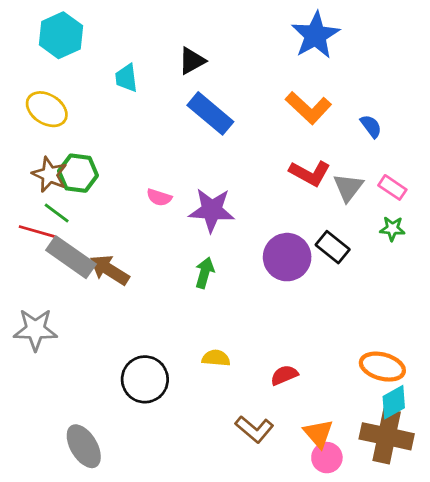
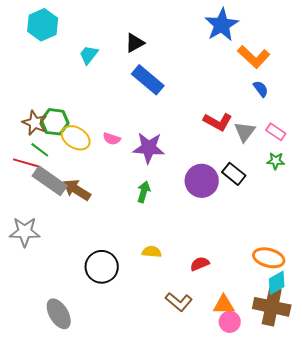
cyan trapezoid: (126, 78) -> (89, 55), turned 45
orange L-shape: (308, 108) -> (254, 57), moved
yellow ellipse: (47, 109) -> (76, 138), moved
orange triangle: (318, 433) -> (224, 305), turned -50

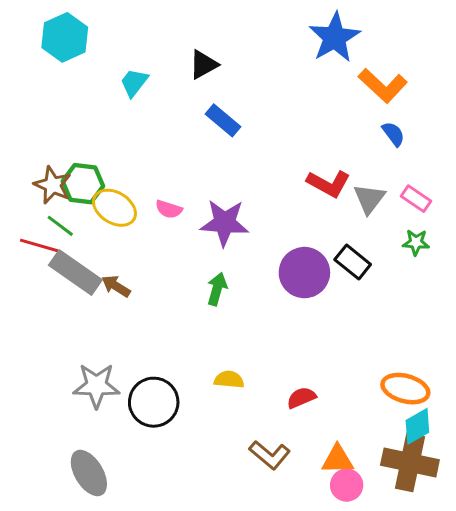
blue rectangle: (148, 80) -> (223, 120), size x0.7
brown arrow: (77, 190) -> (116, 286), size x0.7
gray star: (25, 232) -> (96, 386), moved

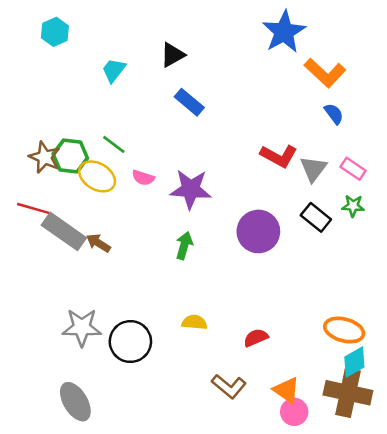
cyan hexagon: (65, 37) -> (55, 32), size x0.7
green line: (60, 226) -> (114, 144), moved
black rectangle: (353, 262) -> (316, 217), moved
orange triangle: (338, 459) -> (287, 390), turned 36

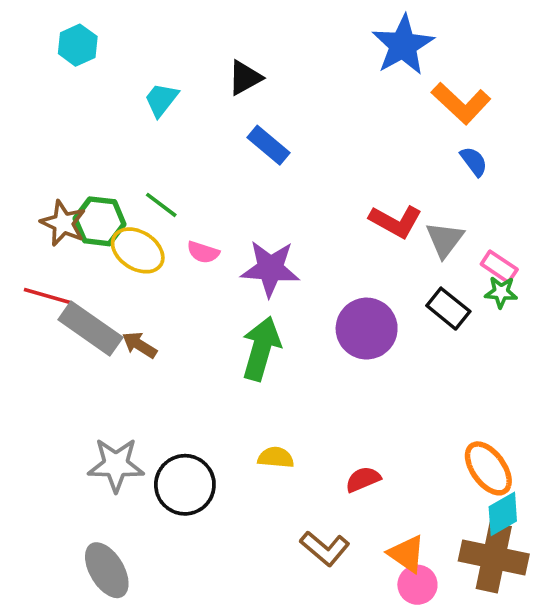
pink rectangle: (353, 169) -> (499, 267), moved
green arrow: (184, 246) -> (261, 349), size x1.6
orange ellipse: (344, 330) -> (488, 468), turned 39

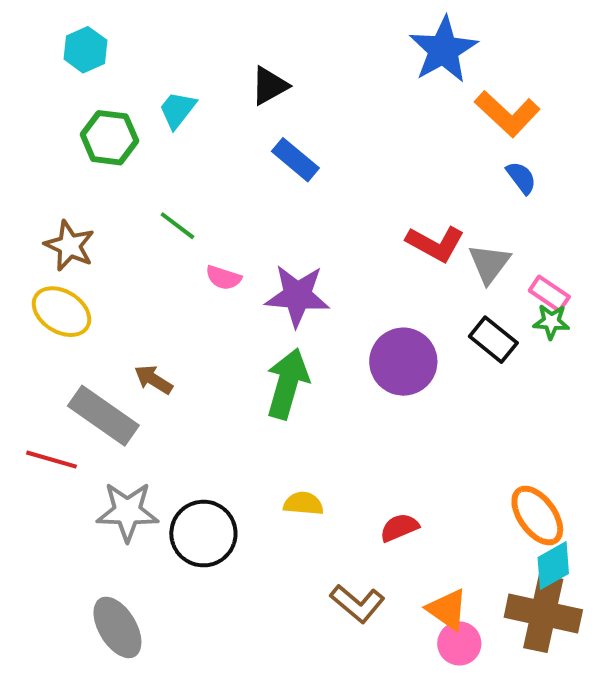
green hexagon: (100, 221) -> (109, 138), moved
yellow ellipse: (138, 250) -> (61, 312), moved
red line: (47, 296) -> (51, 460), moved
gray rectangle: (90, 329) -> (103, 416), moved

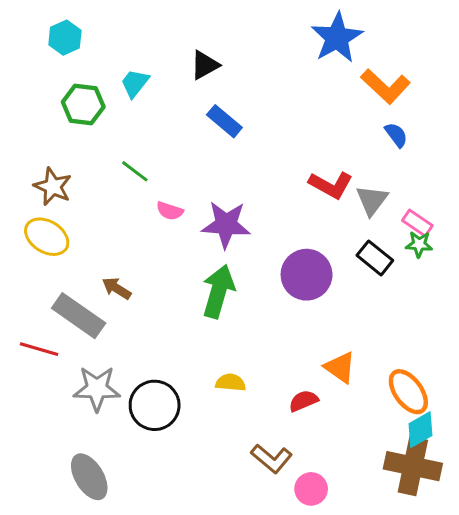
orange triangle: (447, 609) -> (340, 367), moved
pink circle: (459, 643) -> (311, 489), moved

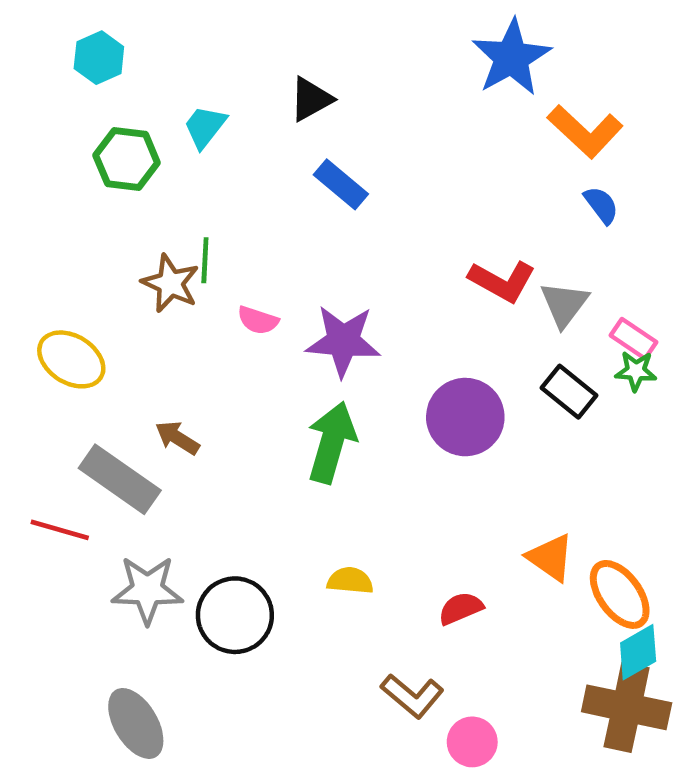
green line: (135, 171) -> (205, 260), turned 56
brown star: (53, 187) -> (170, 283), moved
orange triangle: (340, 367) -> (551, 558), moved

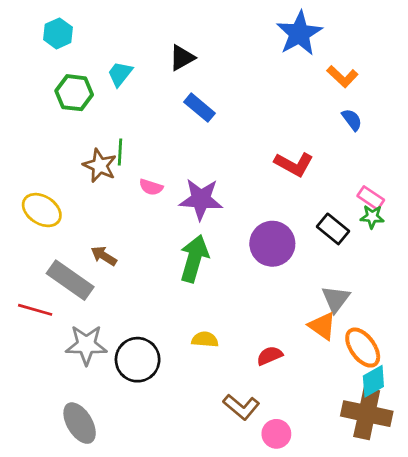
orange L-shape: (585, 131) -> (342, 77), size x0.7
gray triangle: (564, 304) -> (336, 299), moved

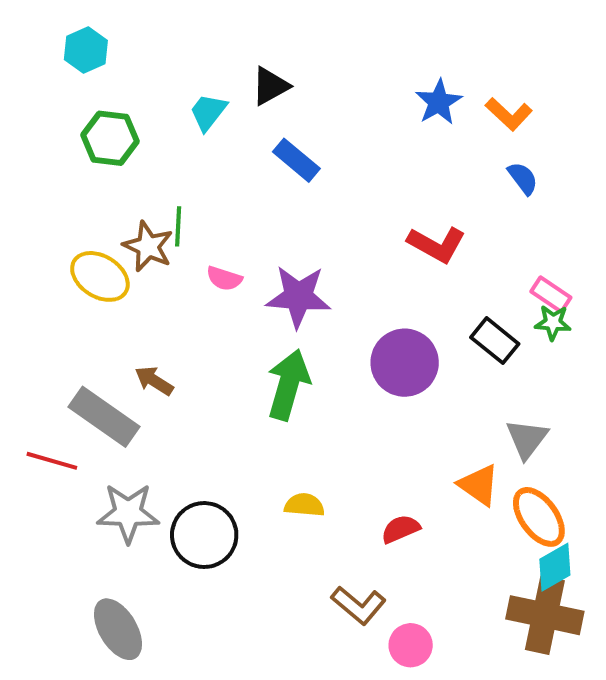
blue star: (299, 33) -> (439, 102), moved, size x0.7
cyan trapezoid: (120, 74) -> (208, 112), moved
yellow ellipse: (42, 210) -> (100, 276), moved
gray triangle: (336, 299) -> (527, 439), moved

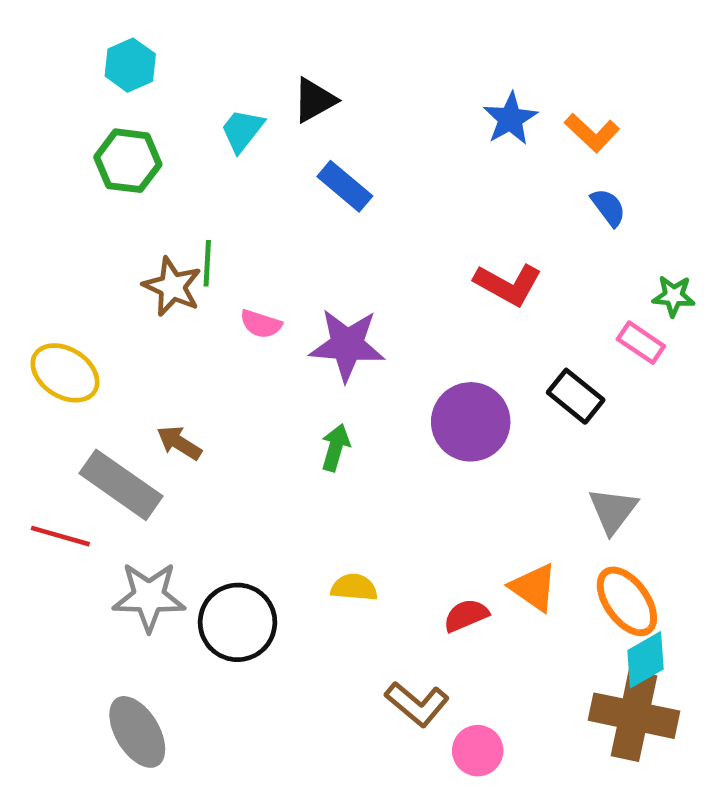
cyan hexagon: (86, 50) -> (130, 65), moved
yellow ellipse: (100, 276) -> (65, 373), moved
green star: (553, 323) -> (674, 296), moved
green arrow: (288, 385) -> (335, 447), size x0.6
orange triangle: (479, 485) -> (534, 587), moved

